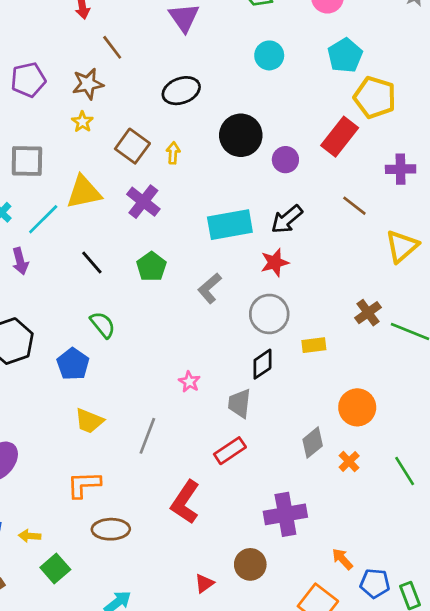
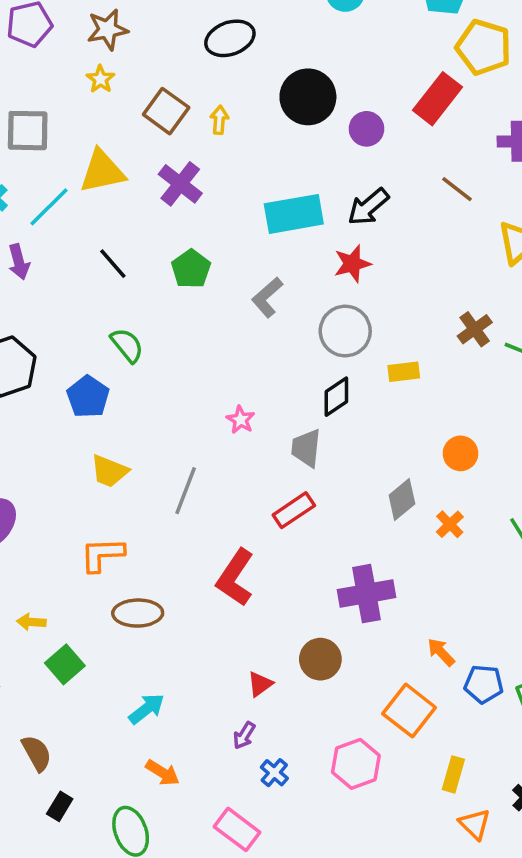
orange circle: (357, 407) -> (461, 453), size x0.7

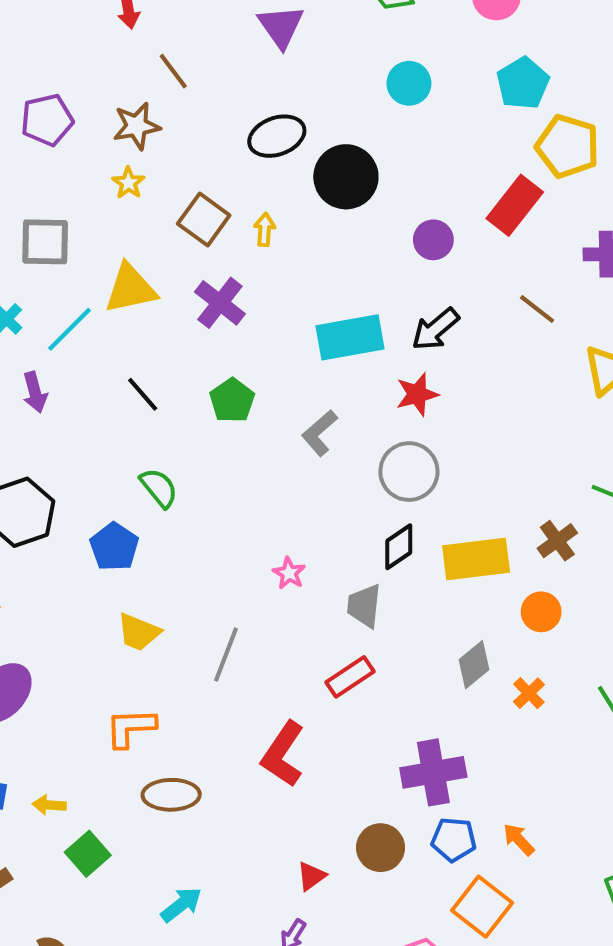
black circle: (308, 97) -> (346, 177), moved
brown cross: (475, 329) -> (557, 541), moved
yellow rectangle: (404, 372) -> (476, 559), moved, size x1.8
blue pentagon: (484, 684) -> (454, 839), moved

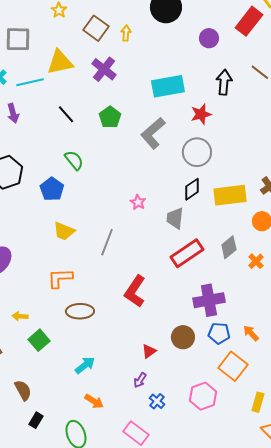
cyan line: (69, 329) -> (30, 82), turned 32
black arrow: (435, 329) -> (224, 82), moved, turned 135
gray L-shape: (320, 433) -> (153, 133), size x1.4
red rectangle: (350, 677) -> (187, 253), moved, size x1.4

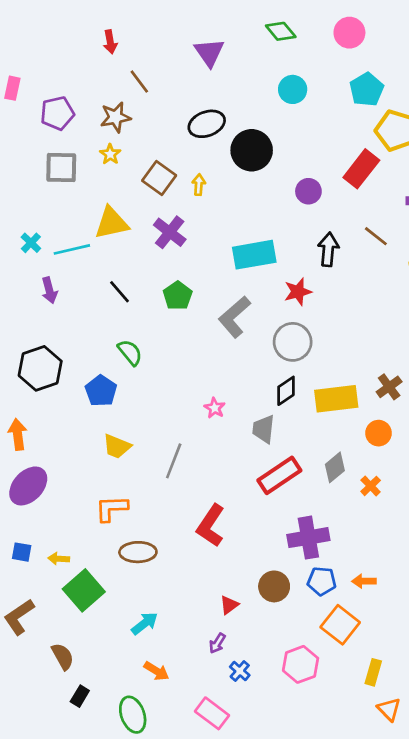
gray square: (18, 39) -> (61, 167), moved
orange arrow: (251, 333) -> (364, 581), turned -48
green square: (39, 340) -> (84, 590), size x1.4

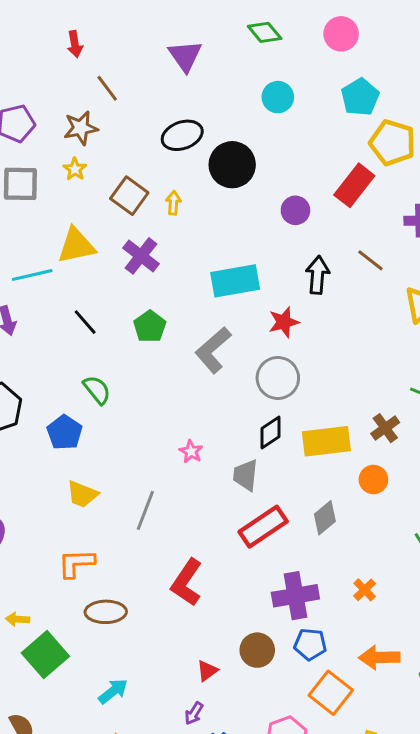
orange cross: (371, 486) -> (365, 590), moved
orange arrow: (364, 581) -> (379, 657), moved, size x1.5

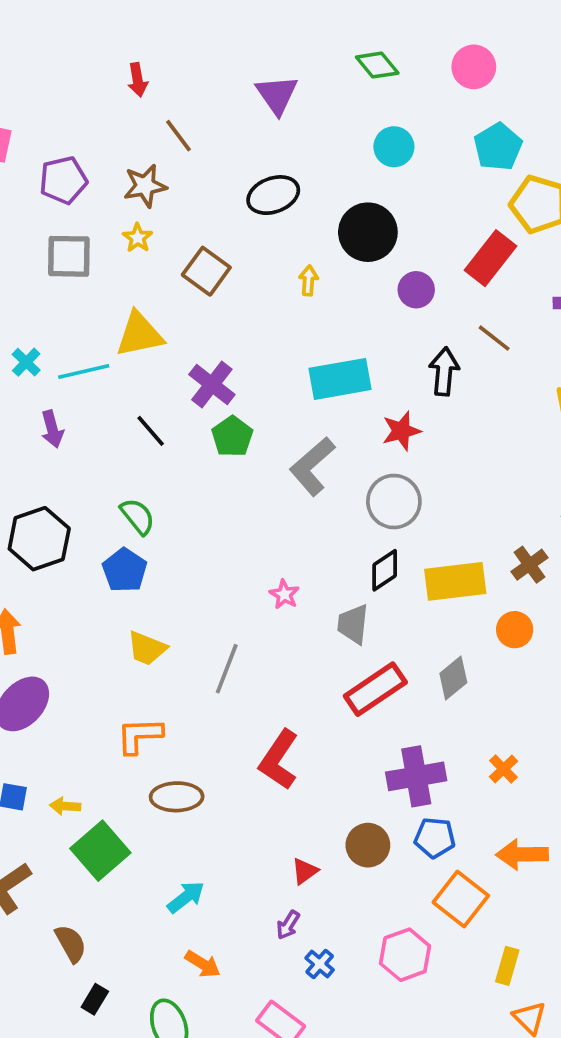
black circle: (232, 165) -> (368, 232), moved
yellow arrow: (173, 203) -> (308, 280), moved
purple cross: (141, 256) -> (212, 384), moved
brown line: (370, 260) -> (494, 338), moved
green semicircle: (97, 390) -> (138, 516), moved

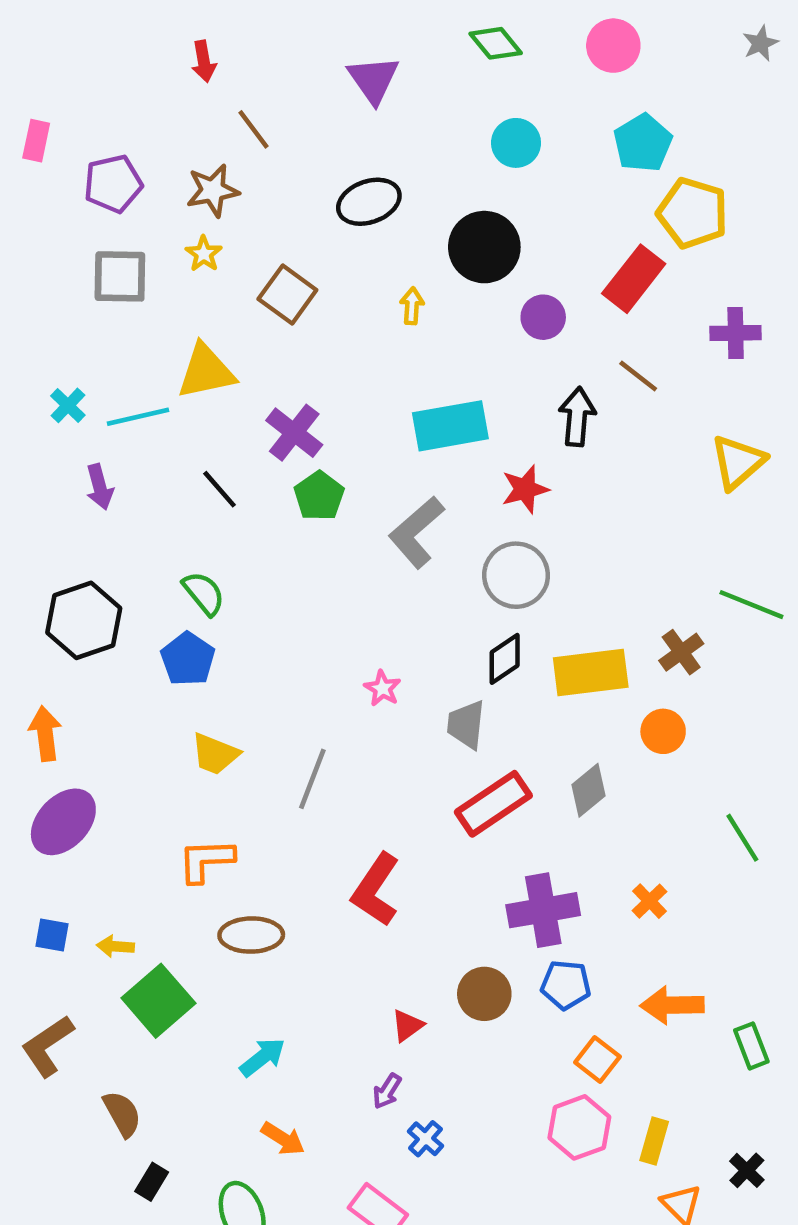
orange square: (461, 899) -> (597, 1060), size x0.7
pink hexagon: (405, 955) -> (579, 1127), moved

